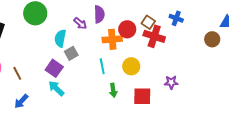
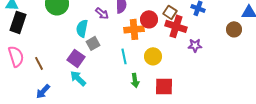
purple star: (171, 82) -> (195, 45), moved

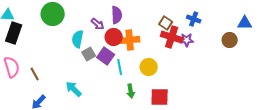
red circle: (149, 19) -> (114, 37), moved
purple star: (195, 45) -> (187, 40), moved
purple square: (76, 58) -> (106, 56), moved

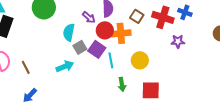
brown square: (166, 23) -> (137, 16), moved
red cross: (172, 37) -> (163, 17), moved
purple star: (187, 40) -> (178, 41), moved
cyan arrow: (74, 89) -> (65, 66), moved, turned 114

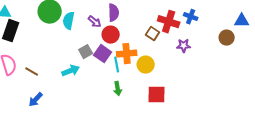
brown square: (137, 16) -> (153, 34), moved
cyan semicircle: (69, 32) -> (69, 21), moved
orange cross: (121, 33) -> (127, 54), moved
brown line: (26, 67) -> (32, 72), turned -32
green arrow: (122, 84) -> (118, 89), moved

